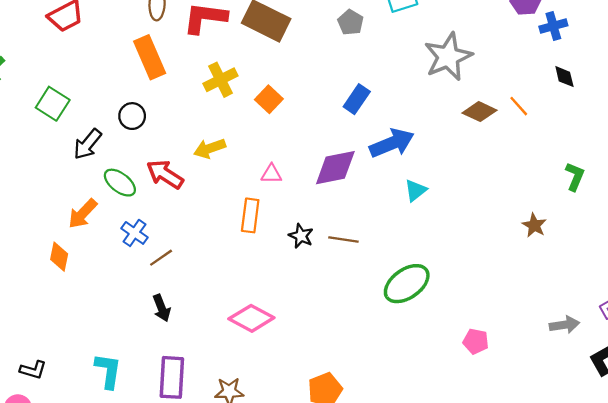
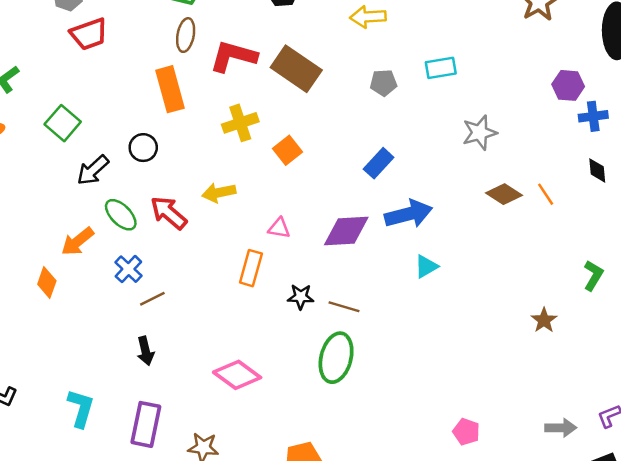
gray pentagon: (351, 22) -> (383, 83), turned 30
gray star: (448, 57) -> (480, 133), size x0.7
black star: (301, 236) -> (301, 297), turned -30
green ellipse: (407, 284) -> (336, 358), moved, turned -48

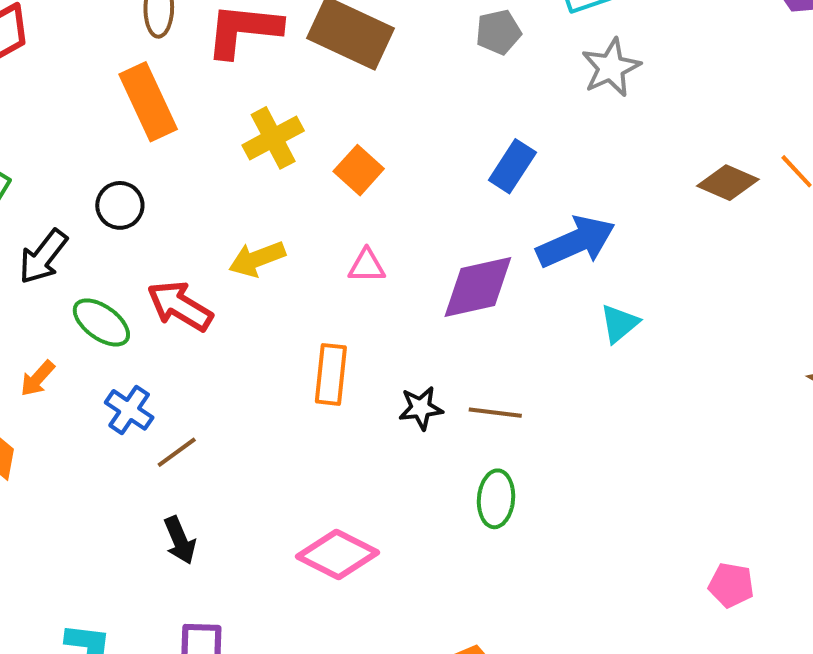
gray star: (480, 133) -> (611, 68), moved
pink triangle: (279, 228) -> (367, 266), moved
orange arrow: (77, 241) -> (37, 379), size x0.7
green ellipse: (336, 358) -> (496, 499), size x0.7

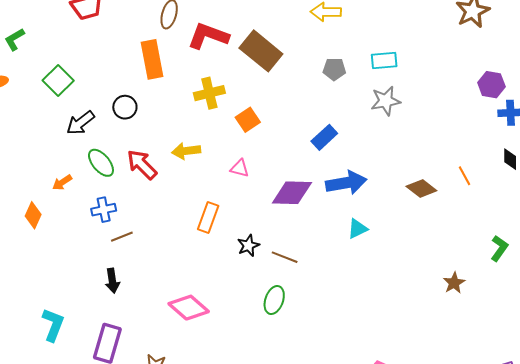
brown diamond: (728, 183) -> (421, 188), moved
black star: (421, 408) -> (248, 246), turned -30
blue cross: (129, 410) -> (104, 210), turned 30

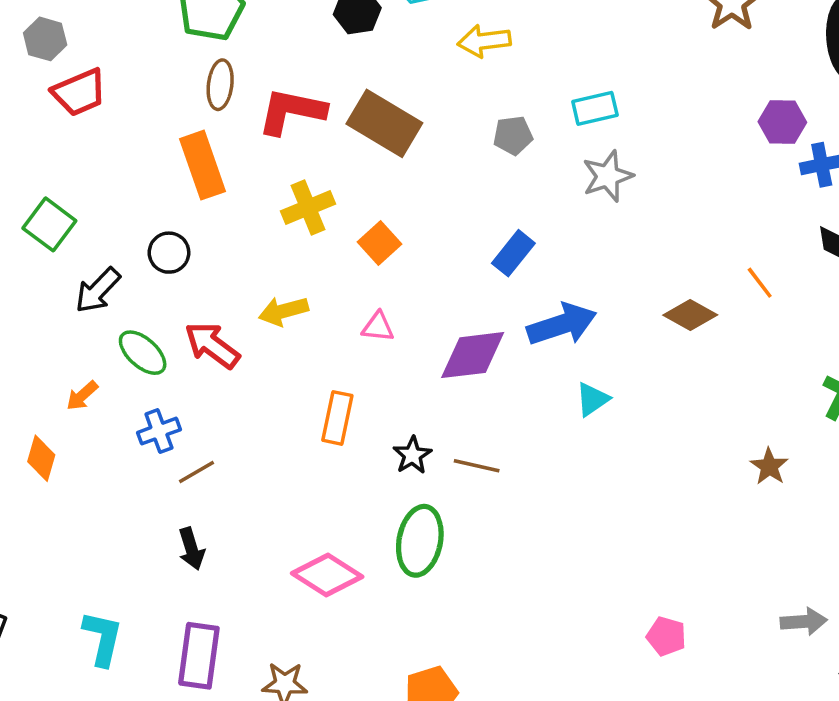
green ellipse: (274, 300) -> (420, 541), moved, size x1.4

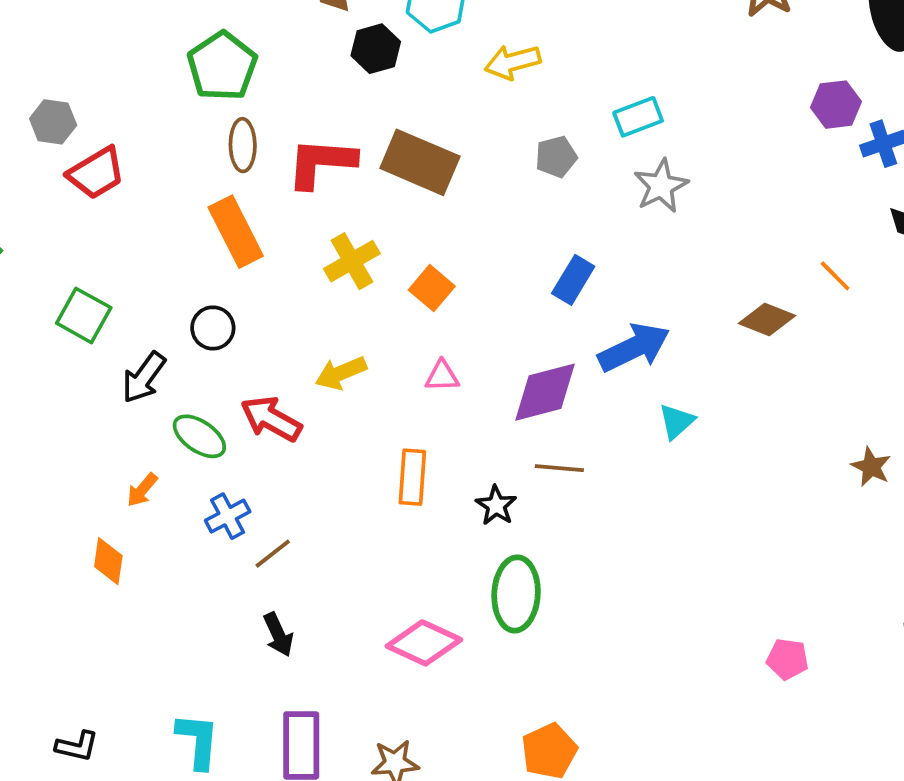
brown line: (477, 466) -> (559, 468), moved

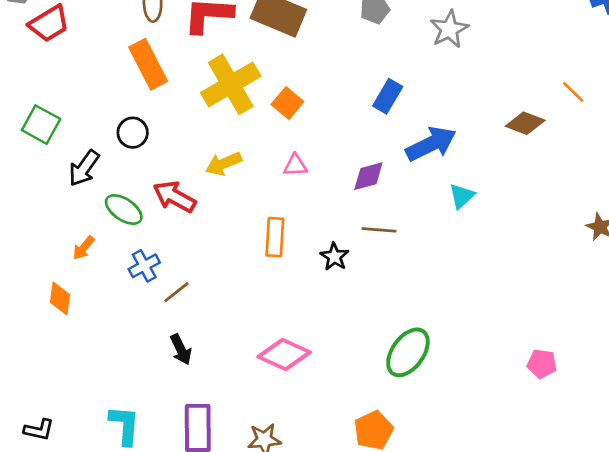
yellow cross: (352, 261) -> (231, 84), size x1.5
purple diamond: (545, 392) -> (368, 176), size x0.7
green ellipse: (516, 594) -> (408, 352), moved, turned 33

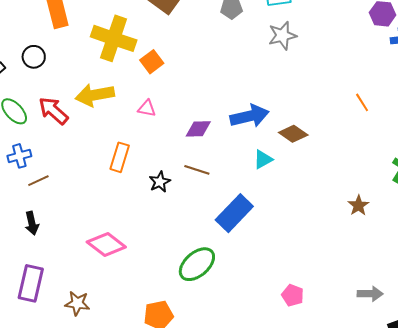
yellow cross: (231, 84) -> (114, 38), turned 36
blue rectangle: (388, 96) -> (234, 213), moved, size x1.5
brown diamond: (525, 123) -> (293, 134), moved
yellow arrow: (224, 164) -> (95, 95), size x1.4

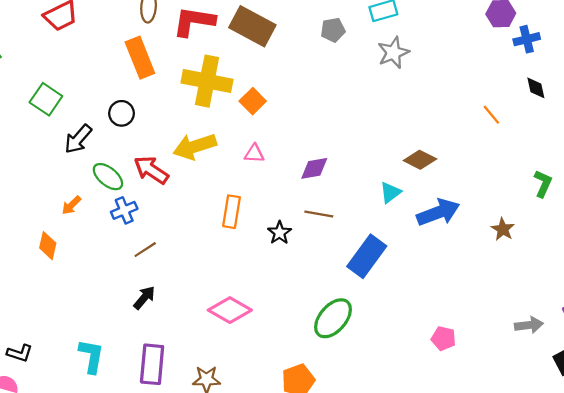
blue arrow: (250, 116) -> (438, 212), moved
blue cross: (19, 156) -> (124, 210), moved
black arrow: (32, 223) -> (144, 298), turned -120

